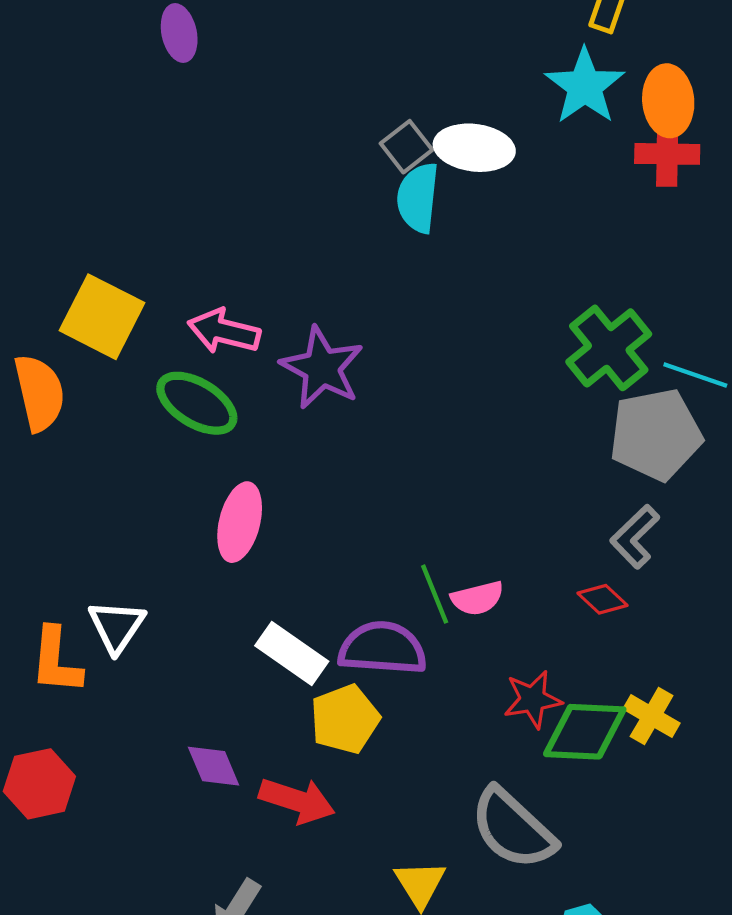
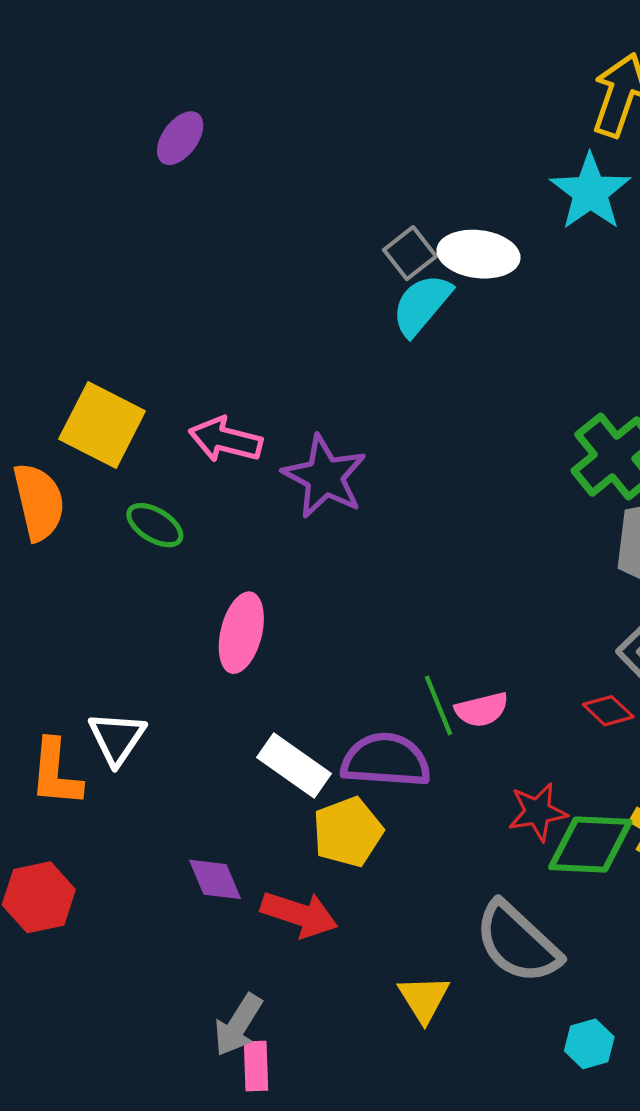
purple ellipse: (179, 33) -> (180, 138), turned 48
cyan semicircle: (418, 198) -> (422, 305), turned 34
green ellipse: (197, 403) -> (155, 525), moved, size x0.7

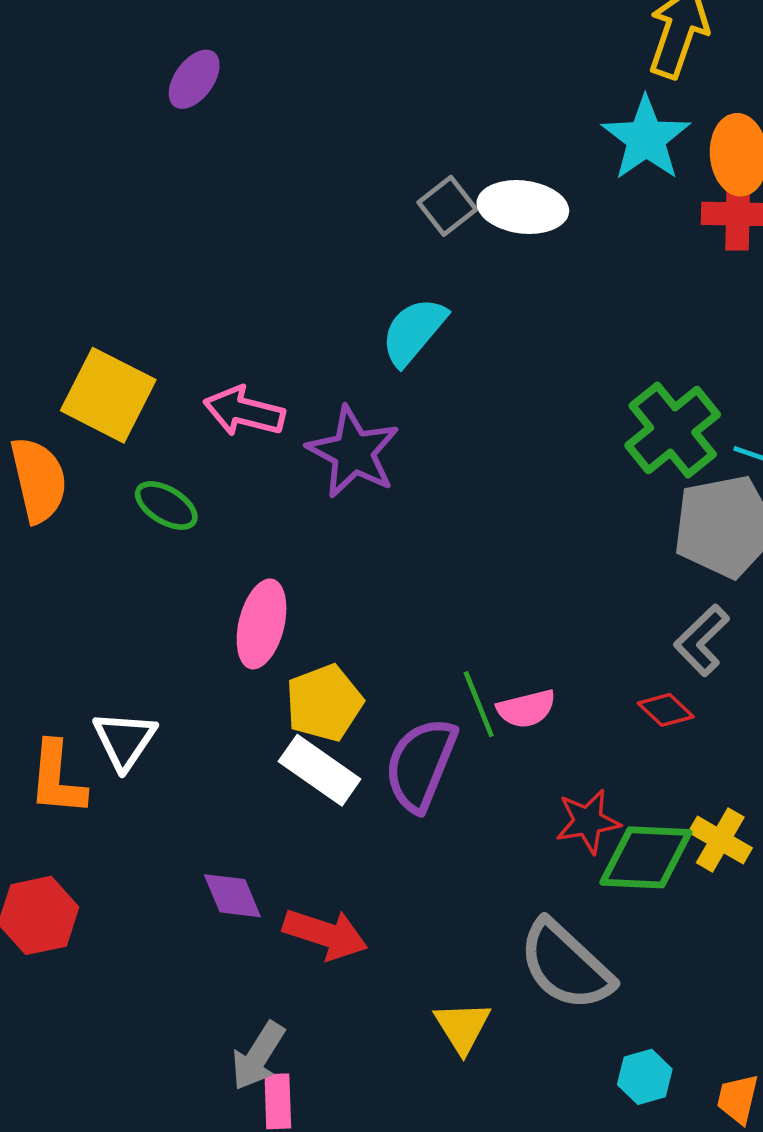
cyan semicircle: (422, 305) -> (414, 331), moved
purple semicircle: (386, 760) -> (421, 764), turned -72
yellow pentagon: (348, 832) -> (324, 703), moved

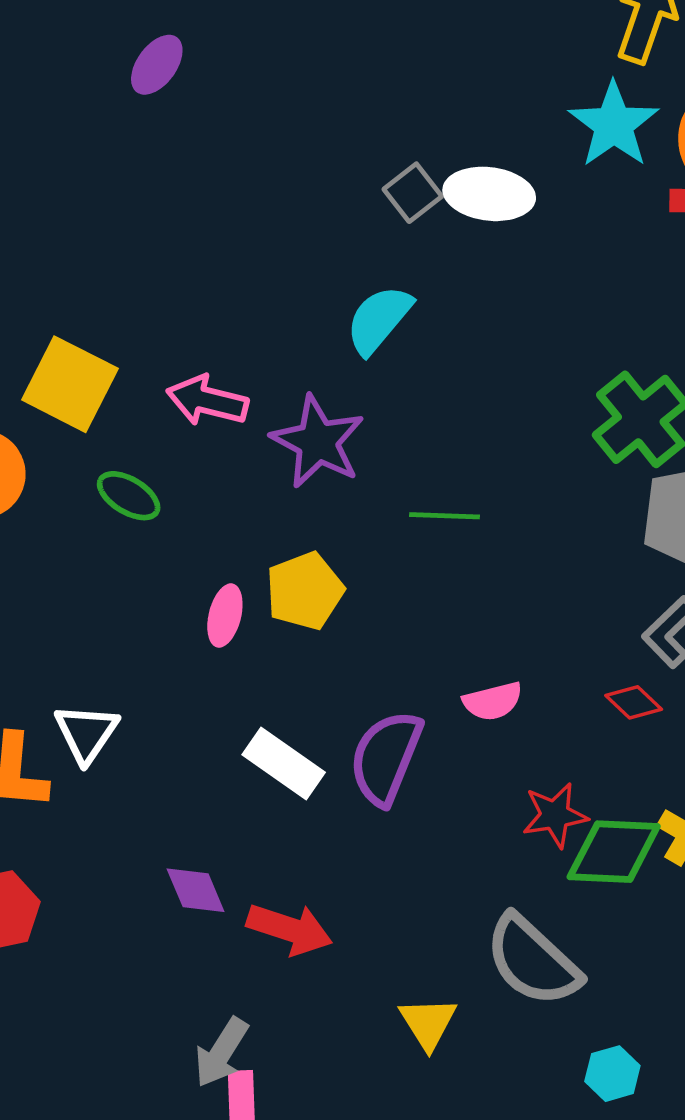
pink ellipse: (262, 624) -> (225, 616), size x0.7
yellow pentagon: (324, 703) -> (305, 591), moved
green line: (479, 704) -> (445, 516), moved, turned -66

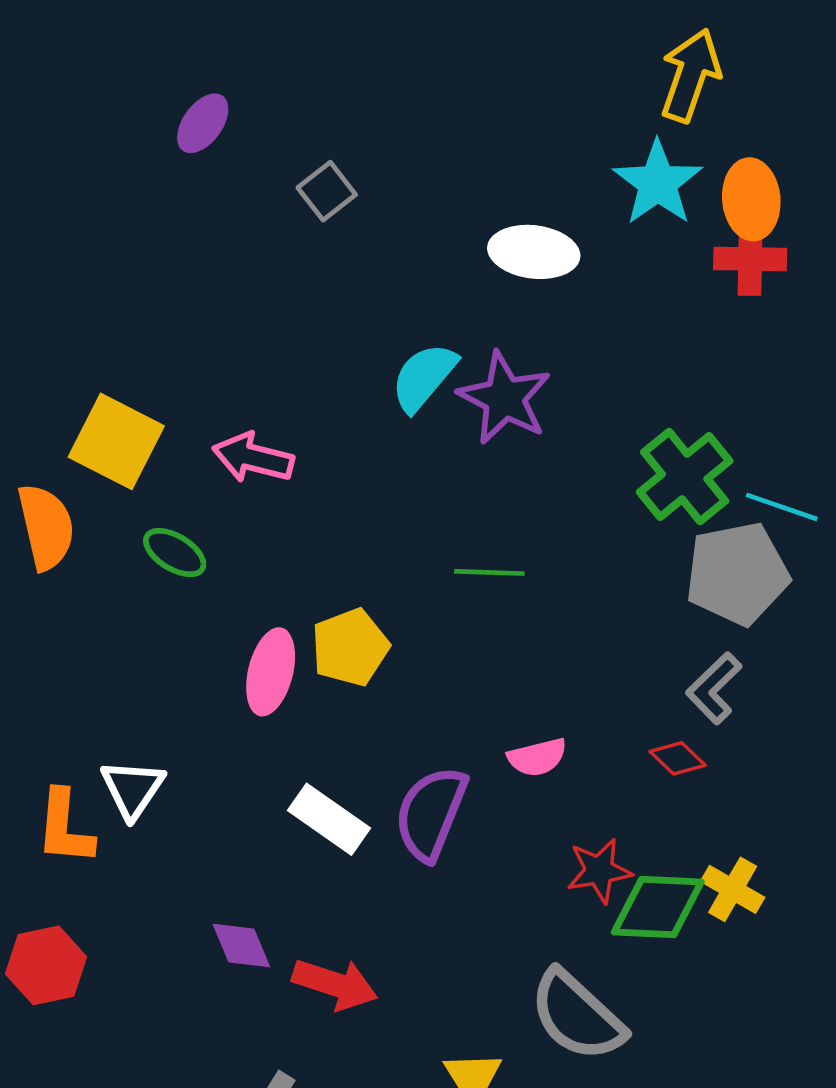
gray square: (413, 193) -> (327, 191), moved
purple star: (318, 442) -> (505, 398), moved
pink ellipse: (225, 616) -> (271, 672), size x1.4

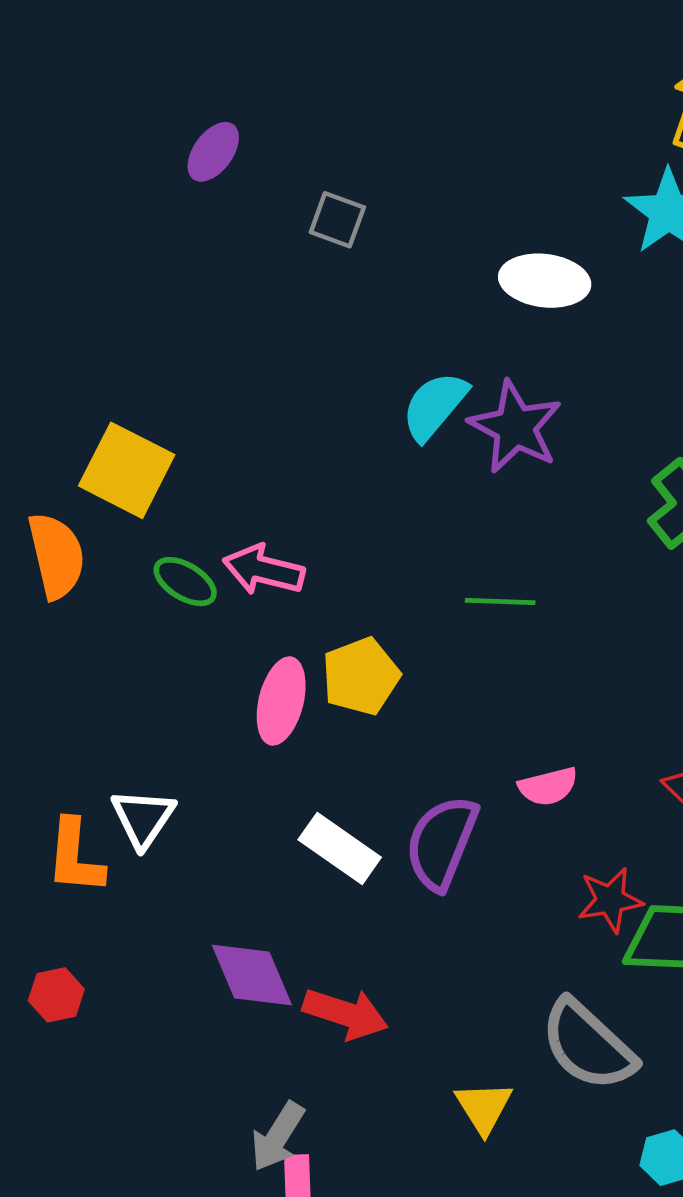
gray square: (327, 191) -> (337, 220), turned -32
pink arrow: (253, 458) -> (264, 570), moved
purple diamond: (241, 946) -> (252, 975), size x1.4
red hexagon: (46, 965) -> (56, 995), size x0.7

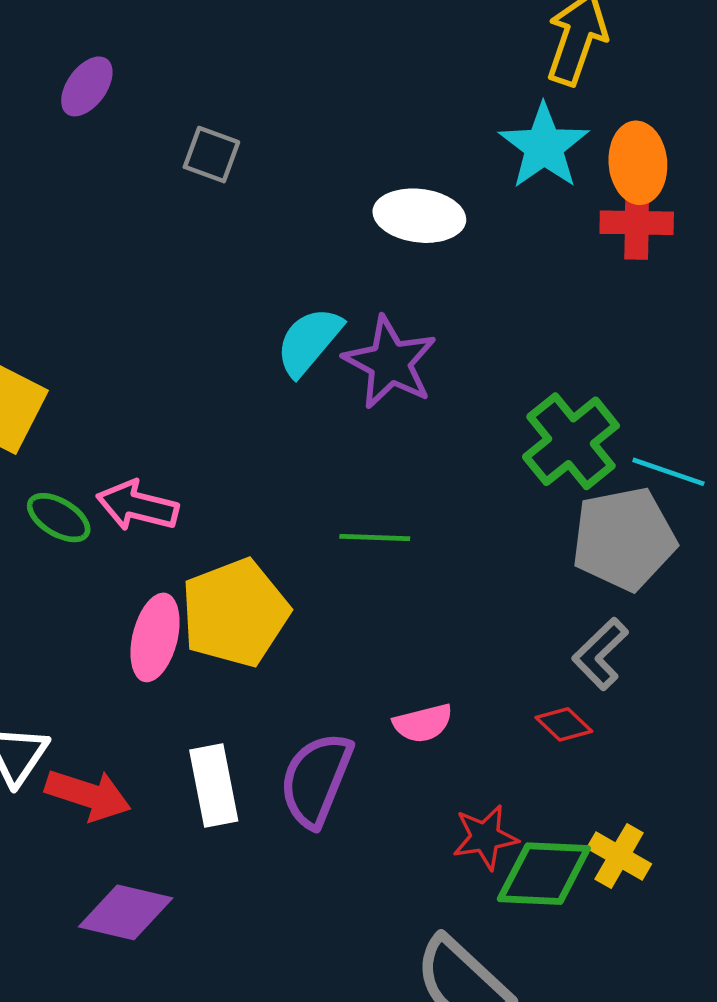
yellow pentagon: (361, 676) -> (235, 613), size x1.4
white rectangle: (340, 849) -> (214, 785), turned 44
purple diamond: (252, 975) -> (126, 912), turned -54
red arrow: (346, 1014) -> (88, 795), moved

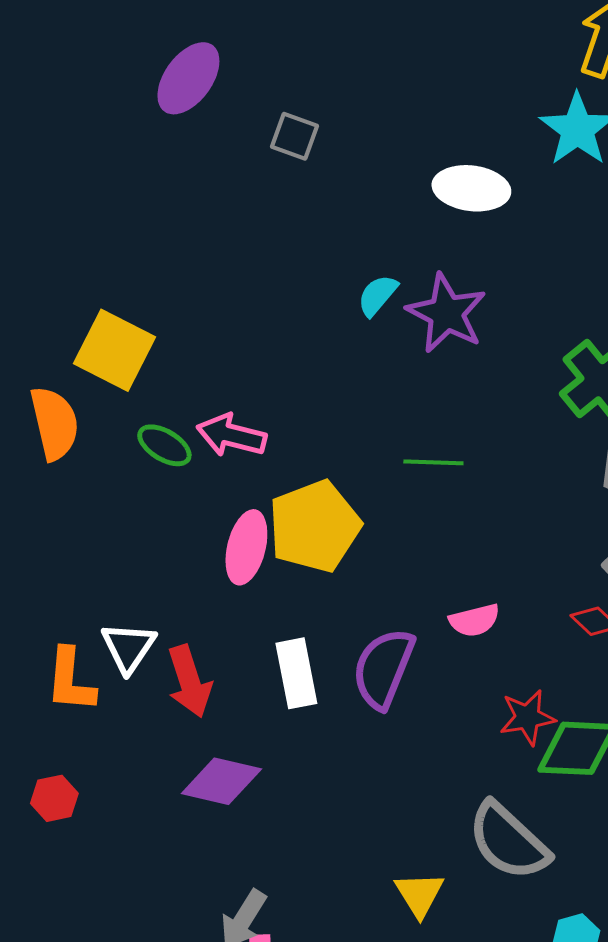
purple ellipse: (87, 86) -> (188, 78), size x1.4
cyan semicircle: (309, 341) -> (377, 295), size x0.7
red arrow: (88, 795) -> (189, 681), turned 54

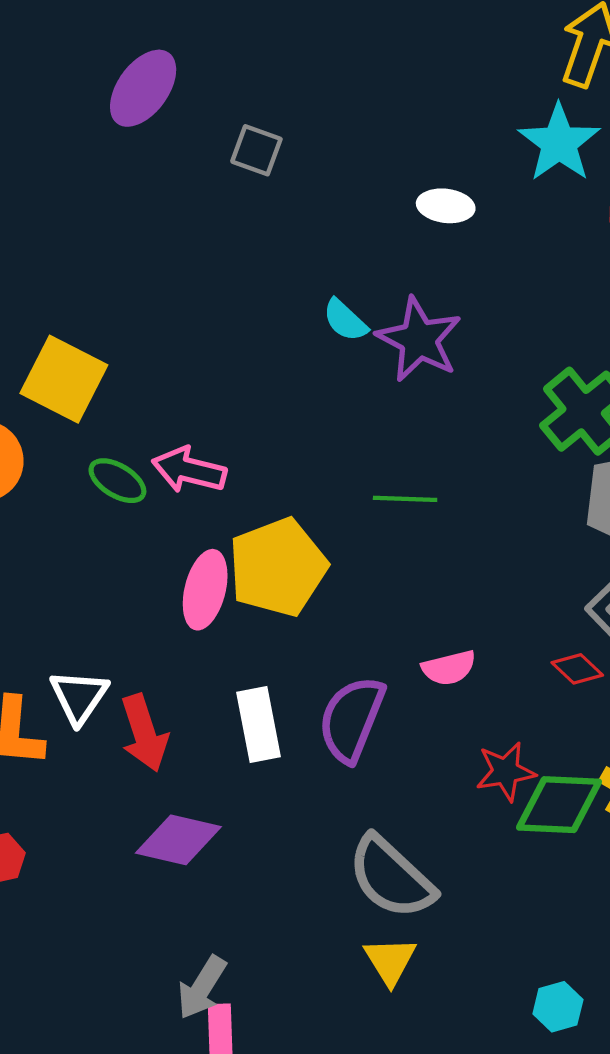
white ellipse: (471, 188) -> (446, 206), size x0.7
cyan semicircle: (377, 295) -> (345, 320), turned -87
gray semicircle: (508, 841) -> (391, 877), moved

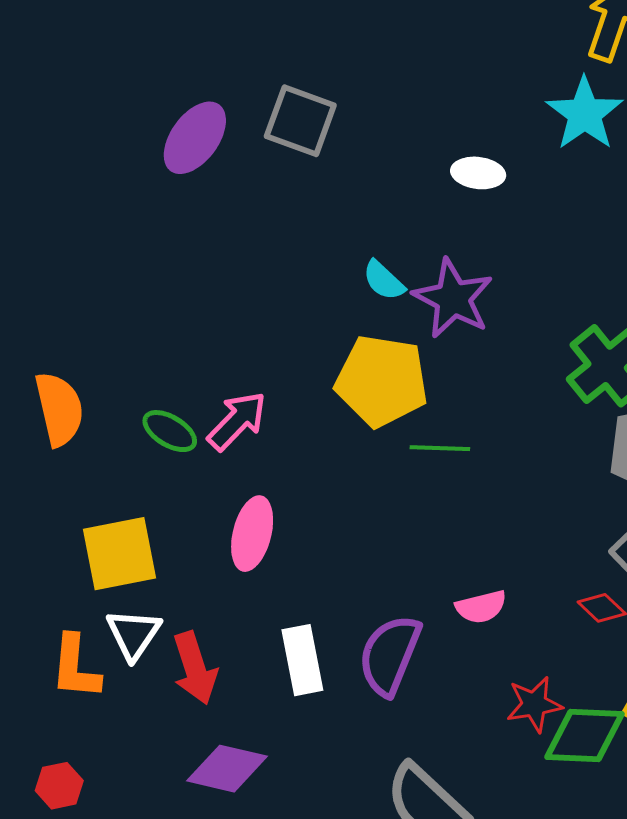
purple ellipse: (143, 88) -> (195, 138), moved
gray square: (256, 150) -> (300, 121), size x1.5
yellow square: (64, 379) -> (120, 554), moved, turned -38
pink arrow: (189, 470) -> (237, 421), turned 120
yellow pentagon: (278, 567) -> (382, 381), moved, turned 30

